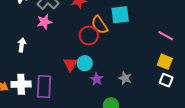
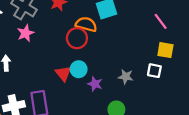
orange semicircle: (99, 25) -> (86, 24), turned 150
pink line: (166, 36) -> (161, 21), turned 35
white square: (166, 80) -> (154, 71), moved

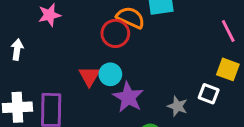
gray star: (126, 77) -> (177, 106), moved
purple star: (95, 84) -> (128, 97), size x1.5

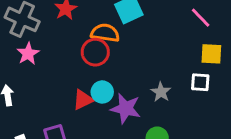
red triangle: (89, 76) -> (83, 100), turned 50
gray star: (177, 106) -> (161, 92), moved, turned 30

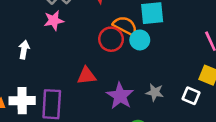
cyan circle: (102, 92) -> (140, 40), moved
gray star: (161, 92) -> (155, 92), turned 30

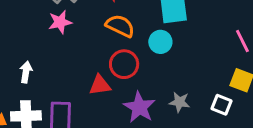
orange semicircle: (125, 26) -> (120, 26), moved
red circle: (111, 39) -> (124, 64), moved
white arrow: (24, 50) -> (26, 72), moved

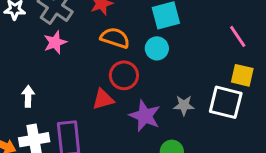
white square: (222, 105) -> (226, 102), size x1.6

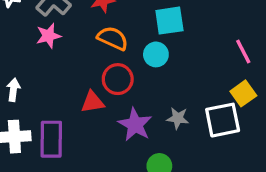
yellow square: (242, 75) -> (243, 93), turned 35
white square: (226, 102) -> (223, 120), turned -32

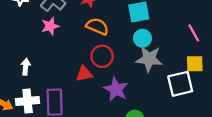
cyan circle: (156, 54) -> (142, 38), moved
yellow square: (243, 93) -> (195, 64), turned 36
gray star: (178, 118) -> (149, 59), moved, size x1.6

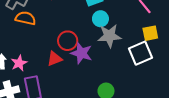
pink star: (50, 26) -> (19, 63), moved
orange semicircle: (97, 26) -> (25, 18), moved
purple star: (116, 89) -> (81, 53), moved

